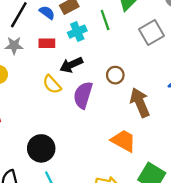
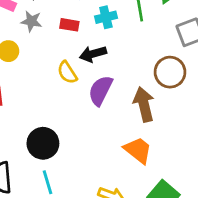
brown circle: (115, 75) -> (170, 72), moved, size x1.5
brown arrow: (140, 102) -> (144, 104), moved

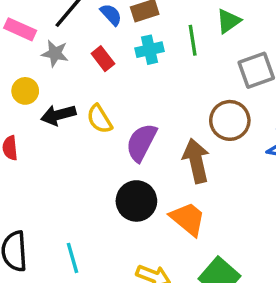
red rectangle: (69, 25) -> (103, 59), turned 42
black arrow: (93, 54) -> (58, 115), moved
black circle: (43, 143) -> (136, 201), moved

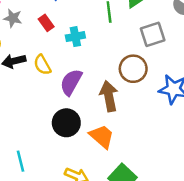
cyan cross: (150, 50) -> (75, 37), moved

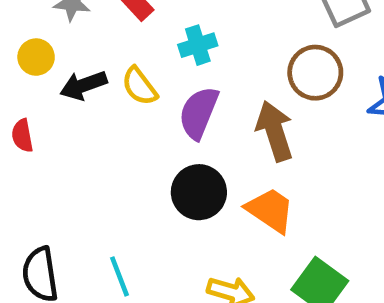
cyan cross: (75, 37) -> (198, 45), moved

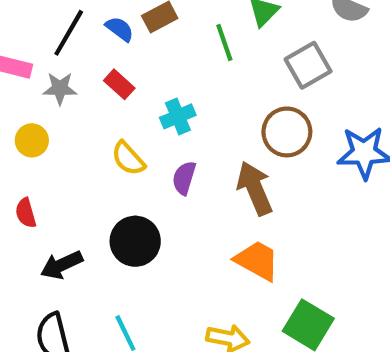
black arrow: (83, 85) -> (61, 265), moved
purple semicircle: (199, 113) -> (184, 178), size x0.7
black circle: (199, 192) -> (135, 241), moved

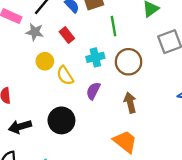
green line: (224, 43) -> (113, 26), moved
brown circle: (287, 132) -> (129, 62), moved
yellow circle: (32, 140) -> (45, 61), moved
brown arrow: (255, 188) -> (130, 103), size x0.7

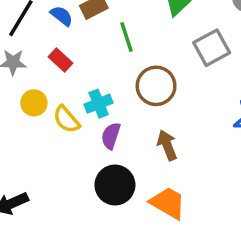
cyan cross: (95, 57) -> (99, 104), moved
black circle: (61, 120) -> (115, 185), moved

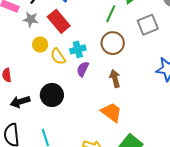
green line: (126, 37) -> (111, 14), moved, turned 36
red rectangle: (61, 60) -> (59, 21), size x1.6
black circle: (115, 185) -> (52, 95), moved

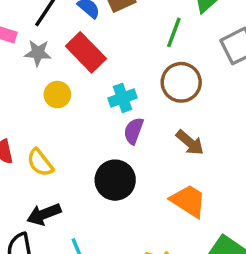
yellow semicircle: (58, 56) -> (40, 163), moved
brown arrow: (115, 79) -> (190, 143), turned 150
black circle: (52, 95) -> (115, 180), moved
black arrow: (20, 102) -> (44, 214), moved

